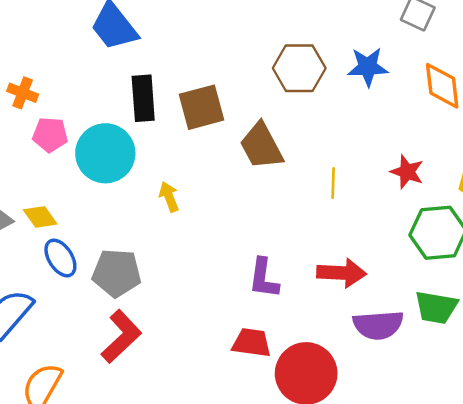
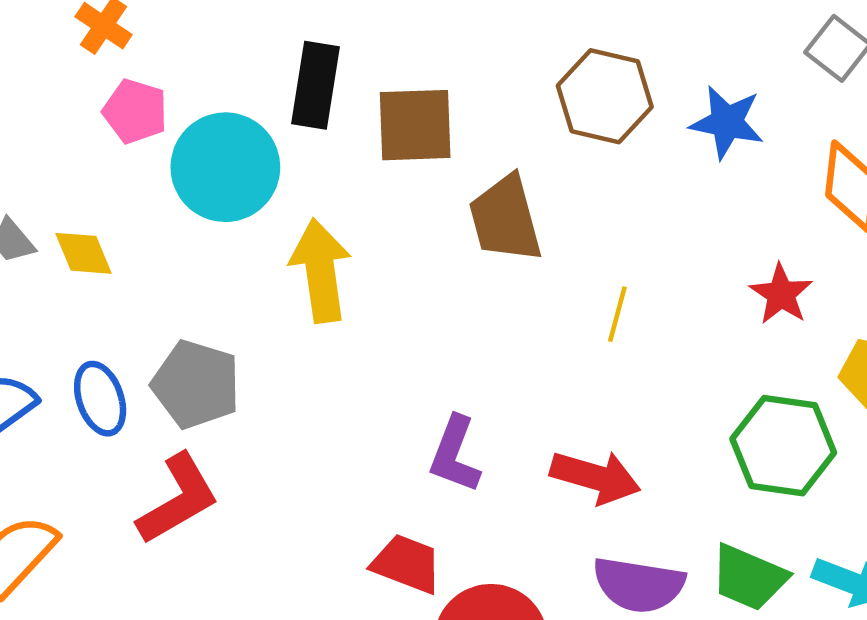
red star: (407, 172) -> (781, 294), moved
yellow arrow: (169, 197) -> (321, 271), size x1.8
blue ellipse: (60, 258) -> (100, 399), moved

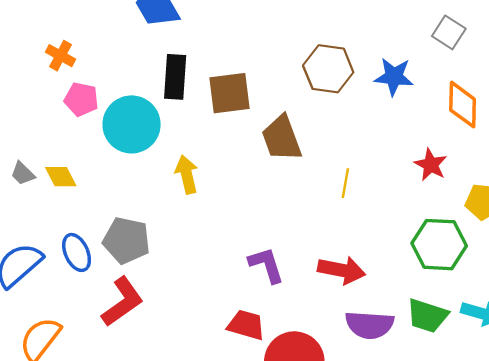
yellow arrow: (321, 271) -> (187, 174), size x0.7
purple L-shape: (455, 454) -> (266, 265), turned 147

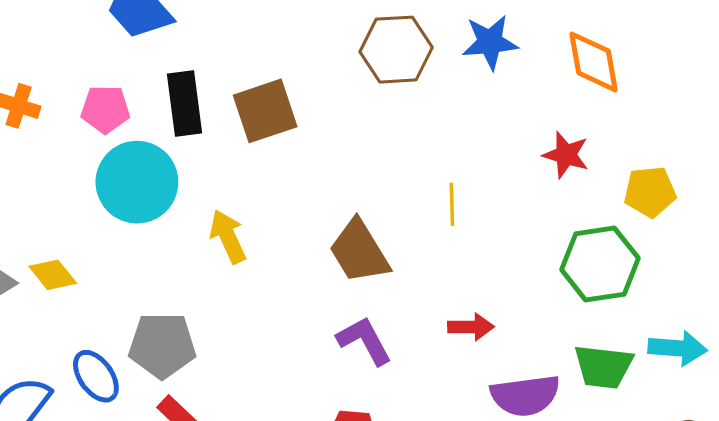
pink pentagon: (81, 99) -> (105, 109), moved
brown trapezoid: (282, 138) -> (359, 251), moved
red arrow: (342, 270) -> (471, 327), size x0.7

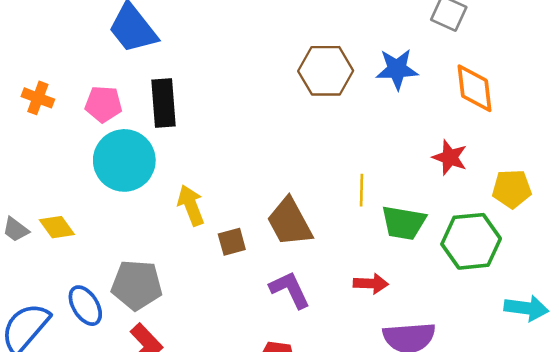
brown square: (265, 111) -> (232, 242), moved, size x0.6
green trapezoid: (603, 367) -> (404, 223), moved

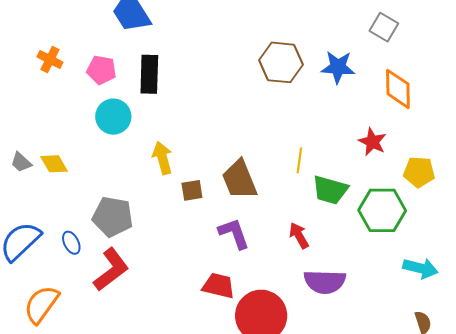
cyan circle: (124, 160) -> (113, 117), size x0.7
red arrow: (371, 284) -> (299, 235), turned -128
blue ellipse: (85, 306) -> (71, 243), moved, size x0.7

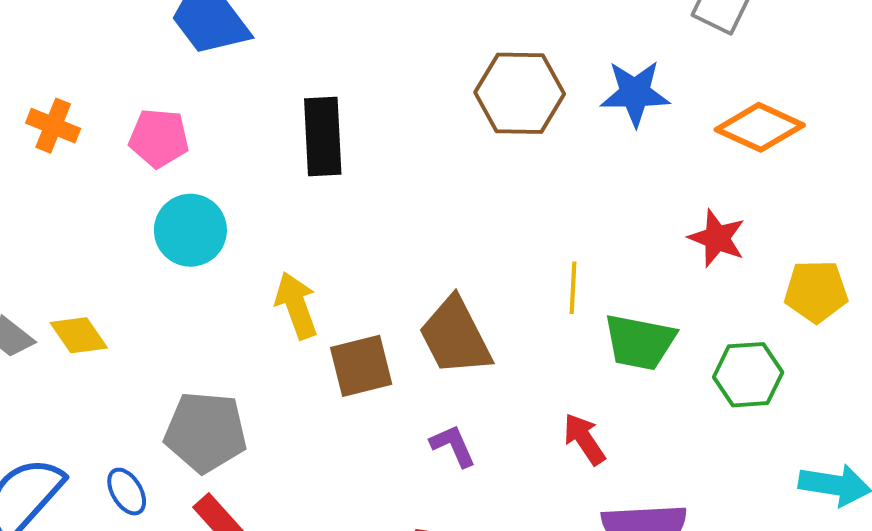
black rectangle: (149, 74) -> (323, 137), moved
orange diamond: (398, 89) -> (760, 127), turned -60
brown square: (192, 190) -> (361, 366), size x1.4
green hexagon: (382, 210) -> (748, 375), size x0.7
purple L-shape: (234, 233) -> (453, 446), size x0.7

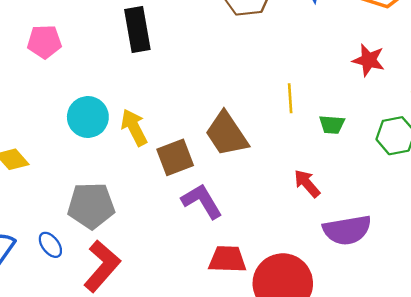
cyan circle: (190, 230) -> (88, 117), moved
green trapezoid: (640, 342) -> (332, 125), size x0.6
purple L-shape: (453, 446) -> (202, 201), moved, size x1.5

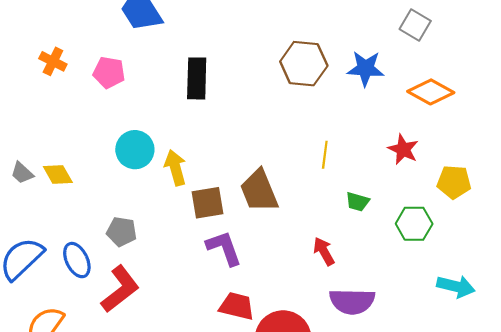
yellow line: (290, 98) -> (325, 155), moved
gray pentagon: (91, 206) -> (122, 232), size x0.7
blue ellipse: (50, 245) -> (77, 260), size x1.4

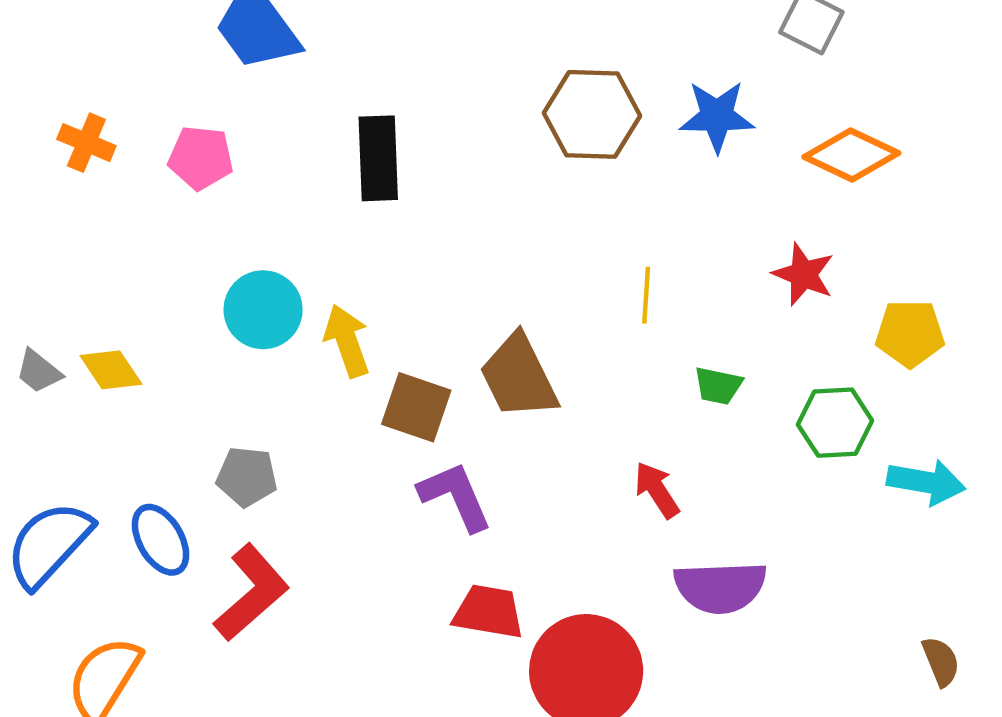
brown square: (208, 203) -> (416, 407), turned 32
cyan arrow: (456, 286) -> (926, 482), moved

